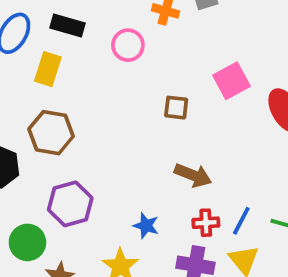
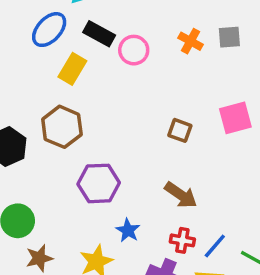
pink circle: (128, 45) -> (134, 50), moved
purple hexagon: (70, 204) -> (99, 183), moved

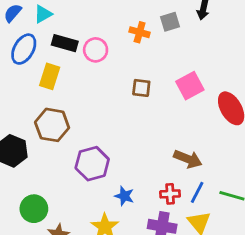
brown square: (180, 130) -> (141, 88), moved
brown arrow: (181, 195) -> (188, 159), moved

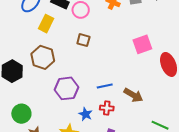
brown square: (141, 88) -> (83, 40), moved
blue line: (197, 192) -> (105, 86), moved, turned 42
red cross: (170, 194) -> (107, 108), moved

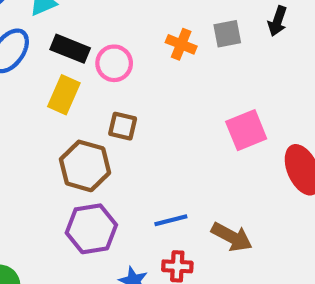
yellow rectangle: (46, 24) -> (64, 95), moved
brown hexagon: (43, 57) -> (85, 166), moved

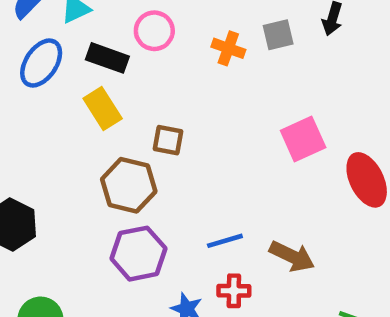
pink circle: (114, 63) -> (154, 31), moved
yellow rectangle: (64, 95) -> (103, 109), turned -54

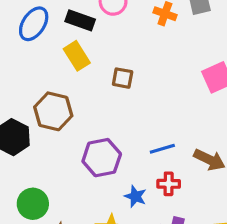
brown hexagon: (129, 185) -> (53, 111), moved

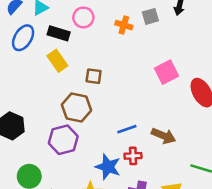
brown hexagon: (53, 111) -> (77, 108), moved
purple hexagon: (102, 158) -> (63, 140), moved
blue star: (135, 196) -> (108, 167), size x1.5

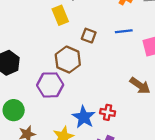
blue line: (127, 129) -> (124, 31), moved
brown arrow: (163, 136) -> (140, 86), moved

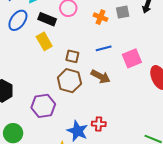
brown hexagon: (68, 60) -> (69, 81), moved
brown arrow: (140, 86) -> (101, 77), moved

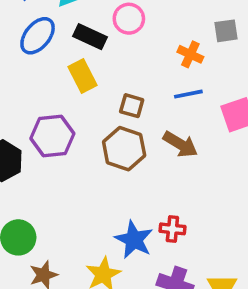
orange cross: (101, 17) -> (190, 54), moved
purple hexagon: (43, 106) -> (52, 136), moved

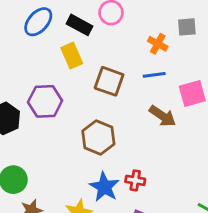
brown square: (132, 106) -> (109, 81), size x1.5
brown arrow: (180, 144) -> (163, 116), moved
brown hexagon: (124, 149) -> (98, 138), moved

